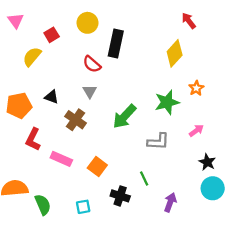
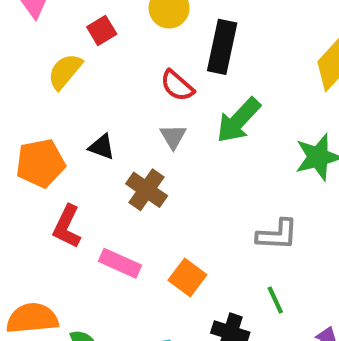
green arrow: (124, 116) -> (238, 120), moved
gray L-shape: (158, 141) -> (277, 235), moved

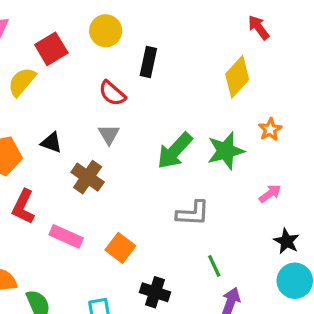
red square: (102, 30) -> (51, 49), size x1.4
black rectangle: (222, 47) -> (148, 62), size x0.7
green arrow: (238, 120) -> (175, 151), moved
green line: (275, 300) -> (214, 266), moved

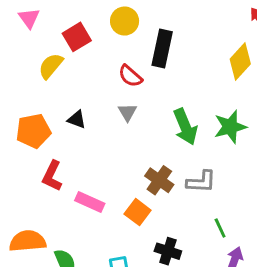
black rectangle: (148, 62) -> (162, 49), size x1.4
green arrow: (175, 151) -> (185, 127), turned -66
brown cross: (88, 177) -> (159, 180), moved

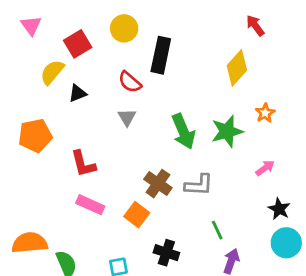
black triangle: (77, 119) -> (78, 93), moved, turned -42
red L-shape: (52, 176) -> (83, 164), moved, turned -40

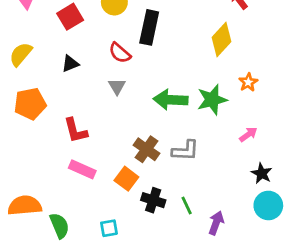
yellow semicircle: (52, 72) -> (21, 54), moved
green arrow: (183, 131) -> (171, 100), turned 116
green line: (217, 230) -> (187, 205), moved
black cross: (166, 253) -> (153, 200), moved

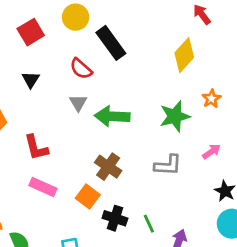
black rectangle: (149, 27) -> (111, 43), turned -48
black triangle: (70, 64) -> (31, 80), turned -36
green arrow: (171, 100) -> (112, 116), moved
gray L-shape: (185, 151) -> (168, 165), moved

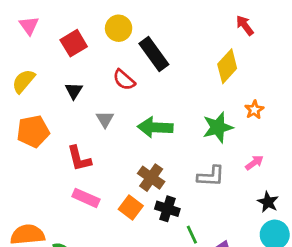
gray triangle: (78, 103) -> (105, 119), moved
black cross: (115, 218) -> (167, 209), moved

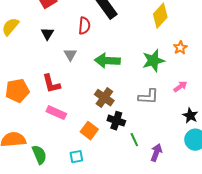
red semicircle: (124, 80) -> (84, 26), turned -126
orange pentagon: (33, 131) -> (17, 91), moved
orange square: (131, 207) -> (89, 131), moved

